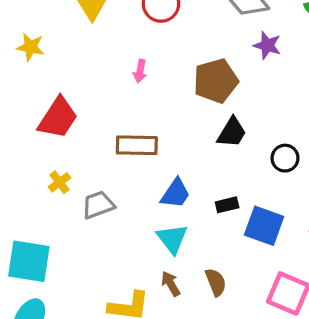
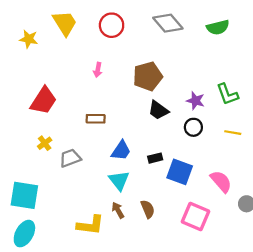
purple star: (267, 45) -> (196, 101), moved
yellow star: (31, 47) -> (29, 39), moved
black trapezoid: (232, 132) -> (158, 110), turned 95
brown rectangle: (137, 145) -> (96, 119), size x0.7

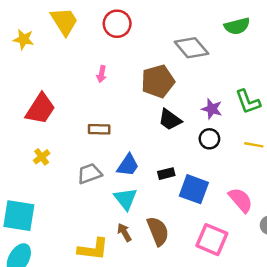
gray diamond: (168, 23) -> (191, 48), moved
gray trapezoid: (70, 158) -> (90, 174), moved
brown semicircle: (148, 209) -> (158, 231), size x1.4

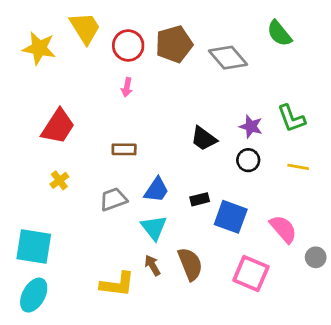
red circle: (117, 24) -> (128, 46), moved
green semicircle: (237, 26) -> (279, 33), turned 65
yellow star: (24, 39) -> (39, 48), size x1.4
brown pentagon: (158, 81) -> (174, 44), moved

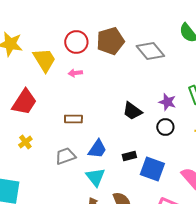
yellow trapezoid: (85, 28) -> (44, 60), moved
pink arrow: (127, 87) -> (75, 73), turned 72

